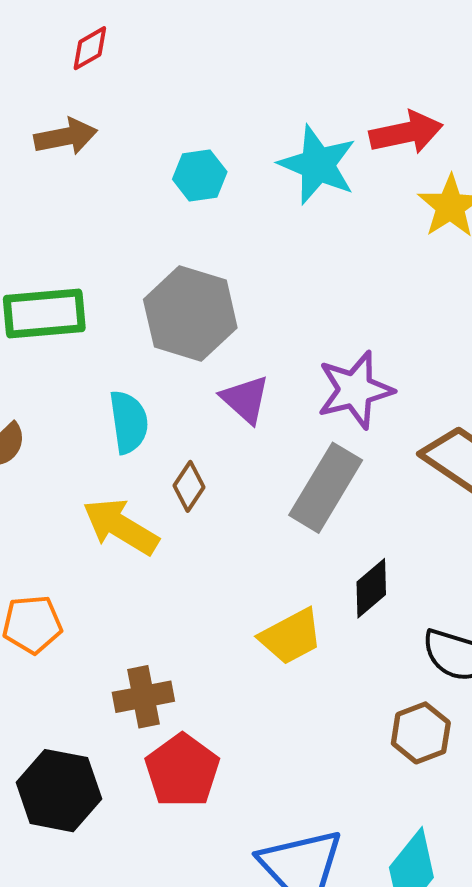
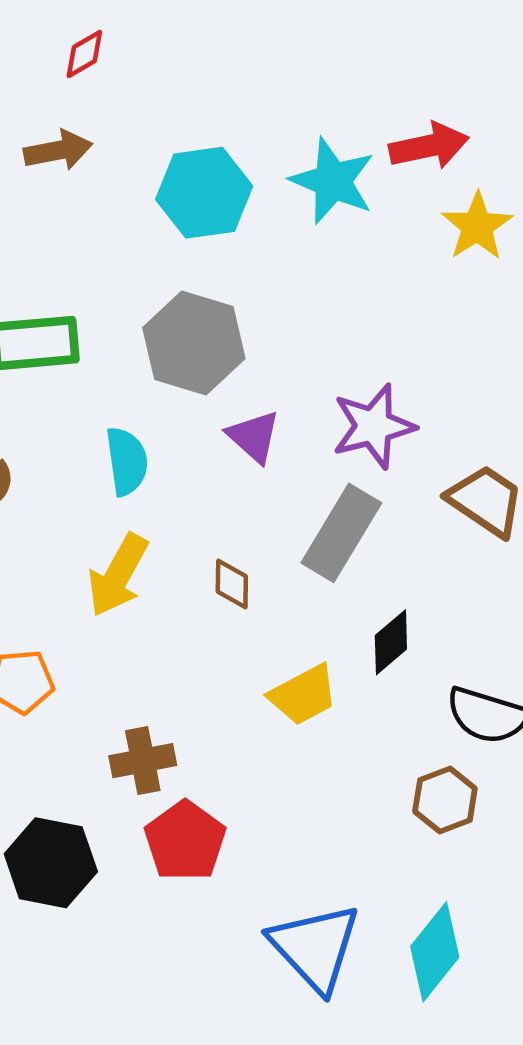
cyan hexagon: (200, 175) -> (204, 193), size x1.6
brown diamond: (189, 486) -> (232, 584), moved, turned -33
yellow arrow: (121, 527) -> (118, 575), turned -92

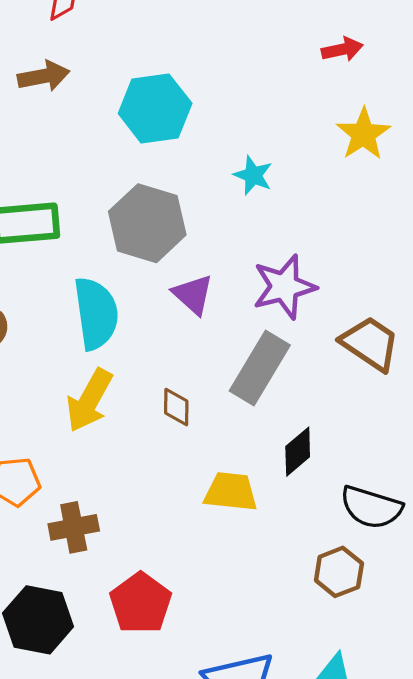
red arrow: (429, 146) -> (342, 49), moved, size x0.7
cyan star: (333, 181) -> (253, 175), moved, size x0.6
cyan semicircle: (127, 461) -> (96, 313), size x1.4
yellow trapezoid: (303, 695) -> (231, 492), turned -146
brown cross: (143, 761) -> (74, 527), moved

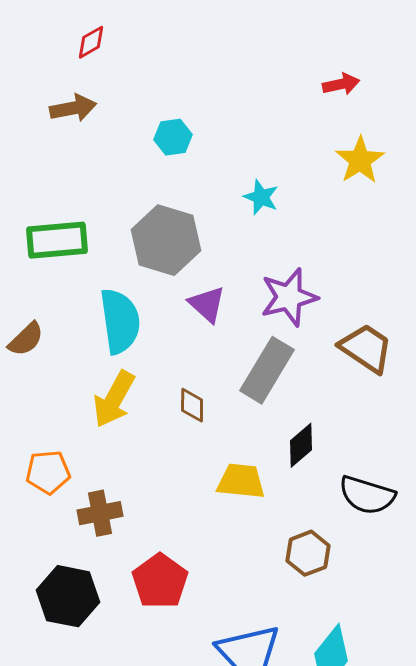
cyan hexagon: (155, 108) -> (173, 137), size x0.6
brown hexagon: (339, 572) -> (308, 553), moved

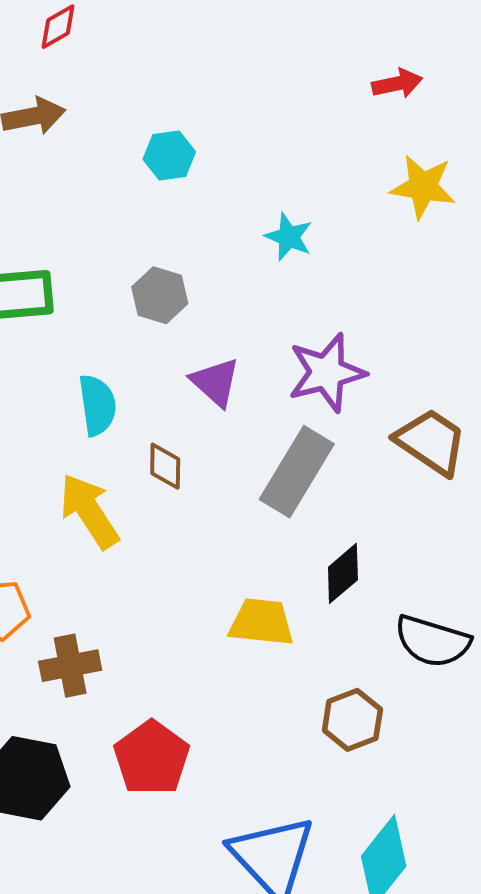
yellow star: (360, 160) -> (423, 187), turned -30
gray hexagon: (166, 240) -> (160, 295), size x0.6
cyan semicircle: (120, 321) -> (97, 405), size x0.7
yellow arrow: (114, 399) -> (89, 511), turned 118
brown diamond: (192, 405) -> (165, 466), moved

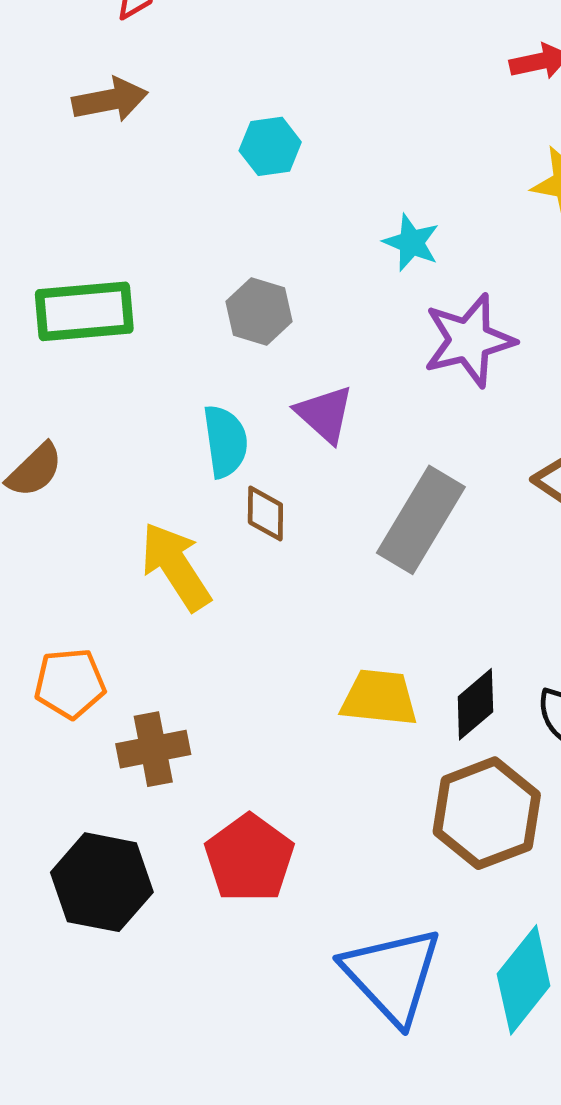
purple star: (327, 373) -> (469, 340), moved
cyan semicircle: (97, 405) -> (225, 441), moved
black diamond: (343, 573) -> (475, 704), moved
brown hexagon: (352, 720) -> (487, 813), size x1.5

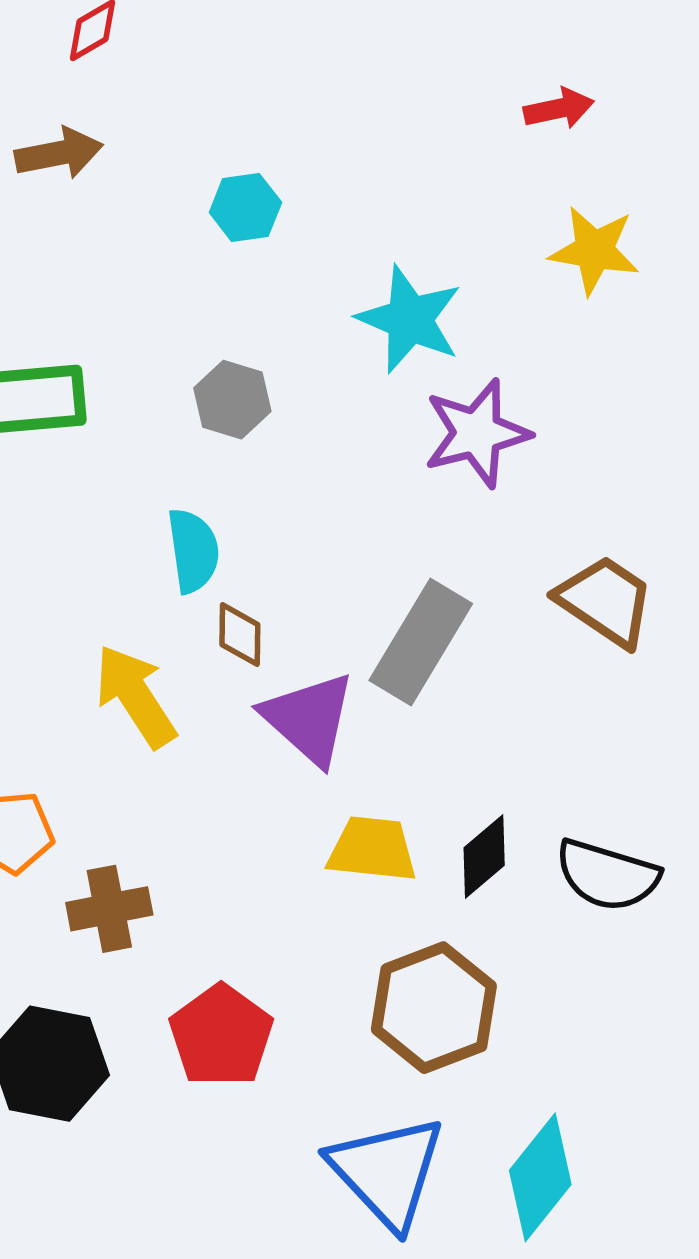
cyan star: (411, 243) -> (410, 319), size x1.6
purple triangle: (325, 414) -> (309, 719), moved, size x1.4
brown hexagon: (487, 813) -> (434, 1008), moved

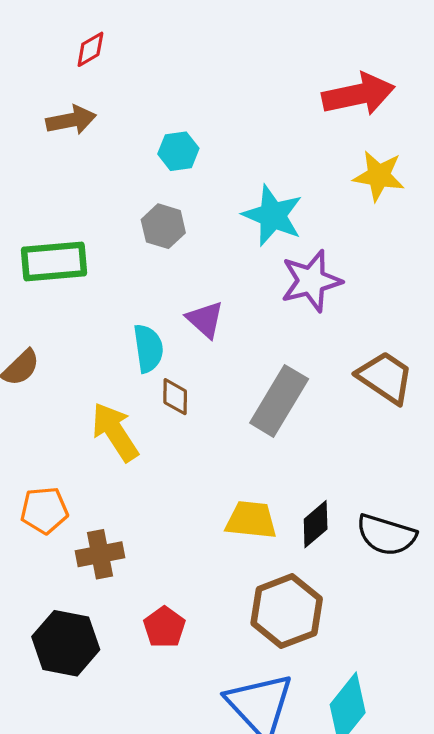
red arrow: (559, 109) -> (358, 94), size x1.8
gray hexagon: (232, 400) -> (163, 226), moved
purple triangle: (309, 719) -> (205, 319), moved, size x0.7
red pentagon: (221, 1036) -> (164, 627), size x0.7

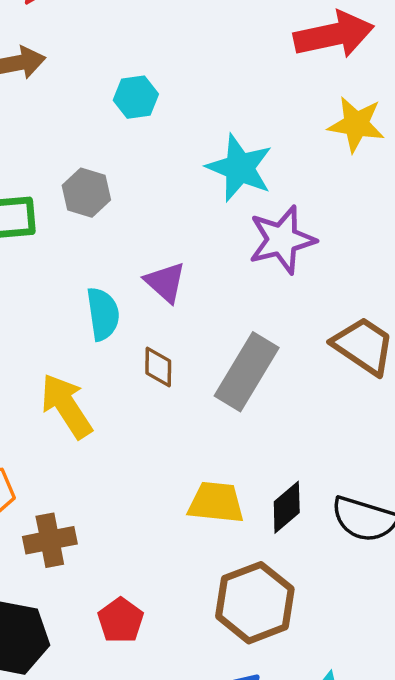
gray hexagon: (163, 226) -> (86, 193), moved
brown diamond: (175, 397) -> (158, 367), moved

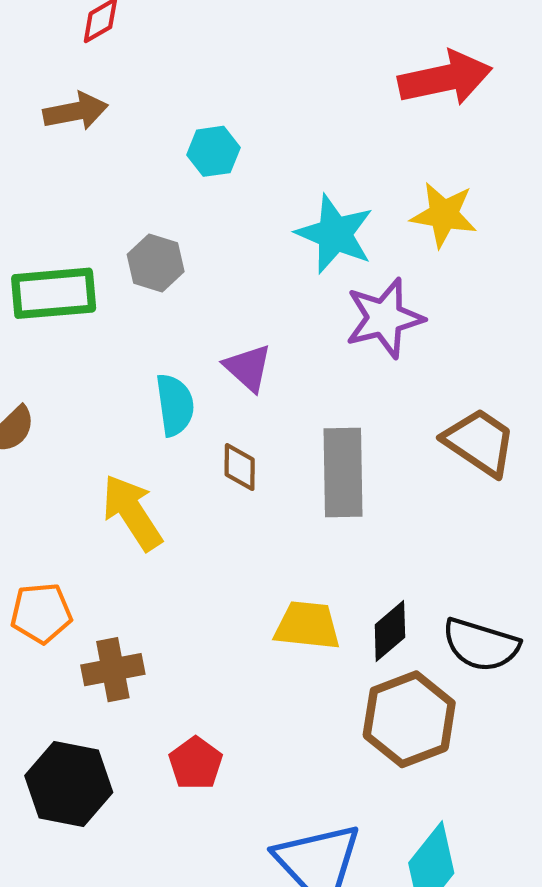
yellow star: (356, 124) -> (444, 215), moved
gray rectangle: (247, 372) -> (343, 472), turned -32
brown hexagon: (255, 603) -> (409, 719), moved

